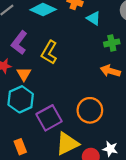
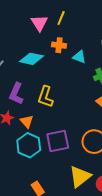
purple square: (49, 118) -> (58, 141), moved, turned 30

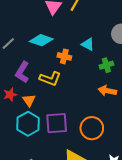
orange cross: (59, 45) -> (64, 56), moved
yellow L-shape: (45, 97) -> (50, 79), turned -95

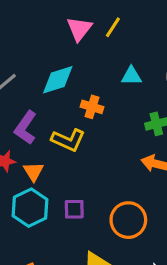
cyan diamond: (41, 40) -> (58, 80), turned -40
cyan triangle: (88, 44) -> (131, 76), moved, turned -32
purple square: (57, 123) -> (74, 209), size x0.6

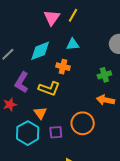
cyan triangle: (131, 76) -> (73, 44), moved
orange triangle: (34, 172) -> (40, 113), moved
orange circle: (128, 220) -> (83, 123), moved

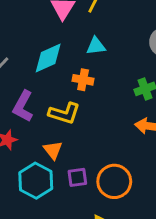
orange circle: (83, 123) -> (114, 181), moved

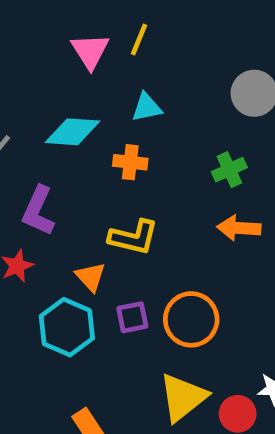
cyan diamond: (48, 58) -> (72, 132), turned 32
yellow L-shape: (64, 113) -> (134, 237), moved

